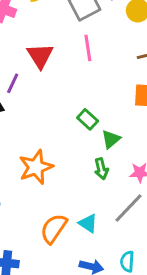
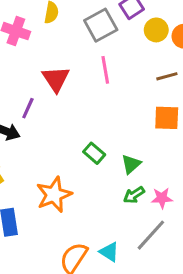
green rectangle: (88, 119) -> (94, 153), moved
green arrow: (101, 169) -> (134, 195), moved, turned 72

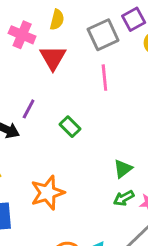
red triangle: (56, 79) -> (53, 58), moved
green rectangle: (94, 153) -> (70, 127), moved

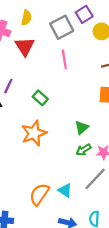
orange star: (48, 193) -> (34, 133), moved

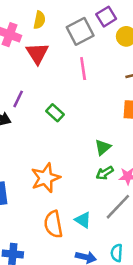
orange star: (34, 133) -> (46, 178), moved
orange semicircle: (39, 194) -> (53, 224), turned -45

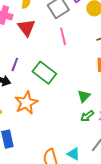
green rectangle: (55, 113) -> (44, 73), size x1.6
orange star: (46, 178) -> (26, 103), moved

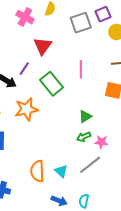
red triangle: (26, 28) -> (43, 46), moved
pink line: (63, 36) -> (81, 69), moved

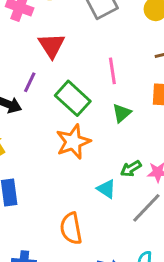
orange star: (26, 109) -> (73, 142), moved
green triangle: (85, 116) -> (122, 113), moved
cyan triangle: (61, 171) -> (106, 189), moved

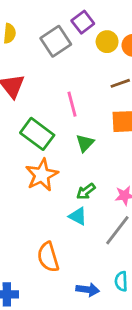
green arrow: (131, 169) -> (86, 191), moved

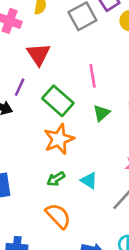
green arrow: (86, 191) -> (56, 179), moved
orange semicircle: (48, 257) -> (58, 216), turned 148

